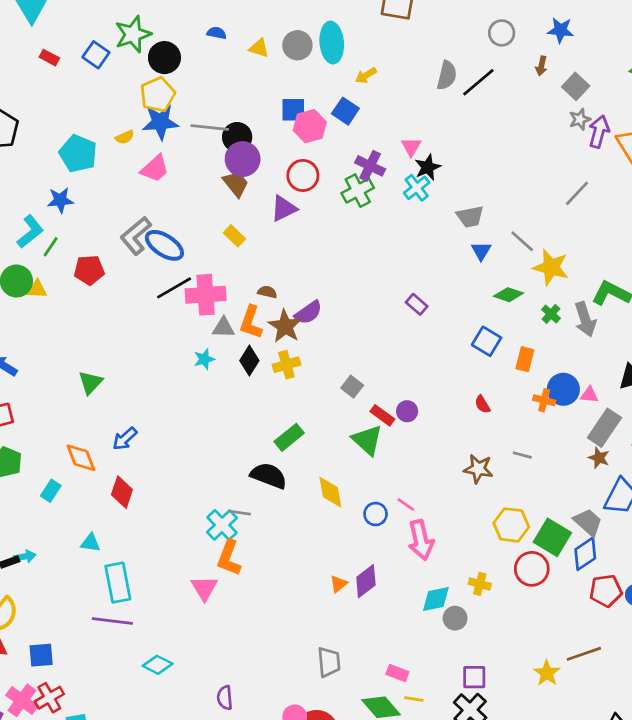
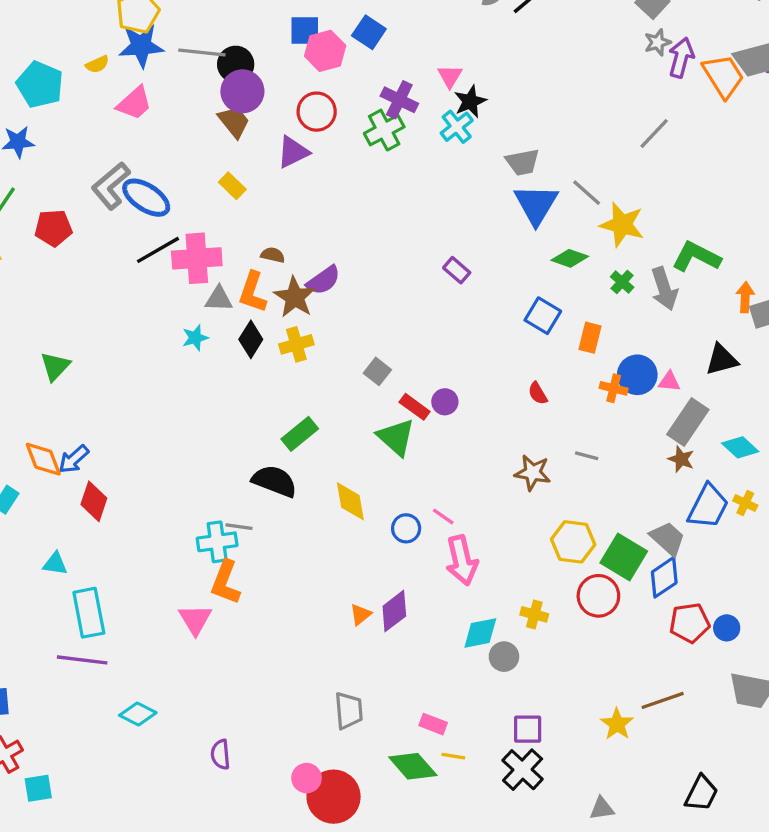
blue triangle: (481, 251) -> (536, 204), size x1.8
blue arrow: (125, 439) -> (74, 459), moved
cyan cross: (222, 525) -> (217, 542), turned 36

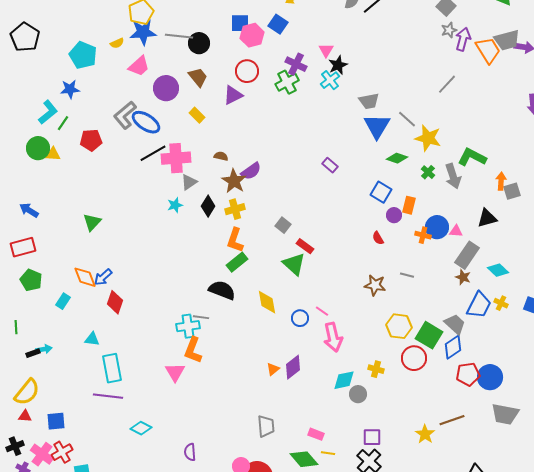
purple circle: (242, 91) -> (166, 88), moved
orange L-shape: (253, 292) -> (235, 240), moved
gray triangle: (219, 299) -> (189, 182), turned -36
purple circle: (445, 402) -> (394, 215), moved
blue circle: (727, 628) -> (490, 377), size x1.6

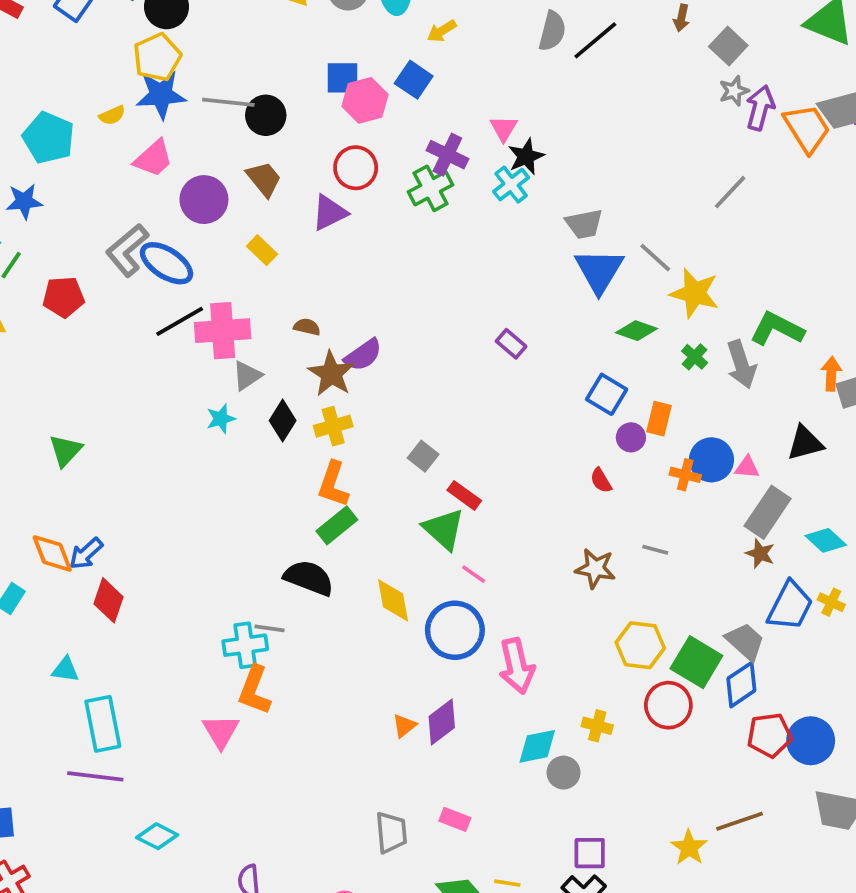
pink line: (322, 311) -> (474, 574), moved
blue circle: (300, 318) -> (455, 630), size x1.8
pink rectangle: (316, 434) -> (455, 819), moved

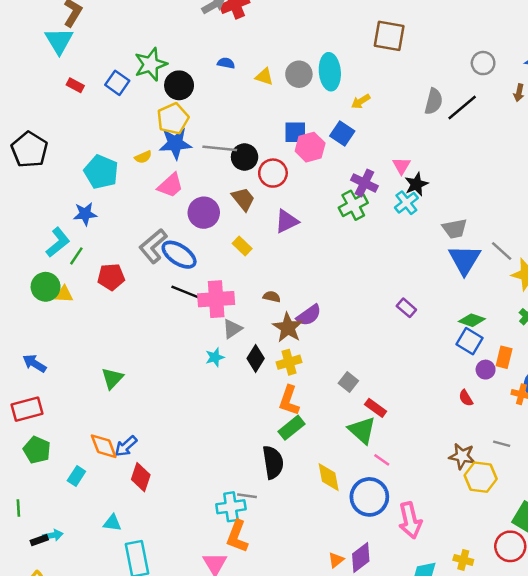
red circle: (356, 168) -> (273, 173), moved
black line: (180, 321) -> (188, 293), turned 52
green diamond: (637, 331) -> (472, 320), moved
black semicircle: (309, 578) -> (273, 462), turned 60
yellow hexagon: (640, 645) -> (481, 477), moved

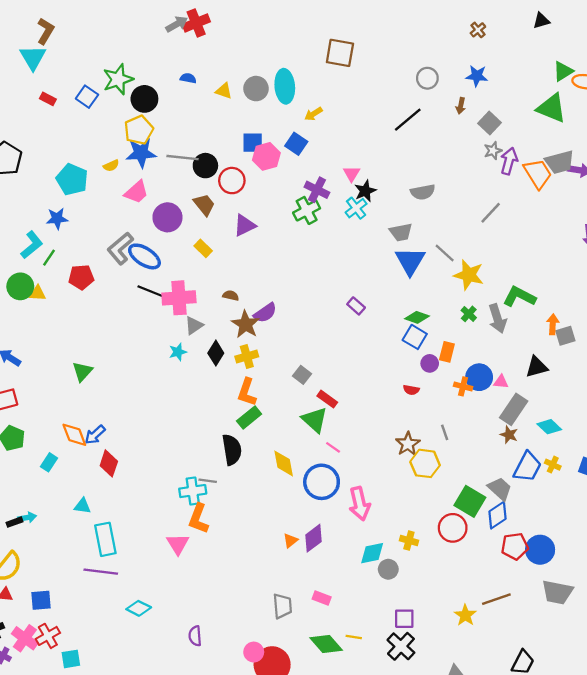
gray semicircle: (434, 101) -> (423, 192), moved, turned 65
red semicircle: (466, 398) -> (411, 390), turned -49
gray line: (502, 444) -> (445, 432), turned 56
brown star: (462, 456) -> (408, 444), turned 30

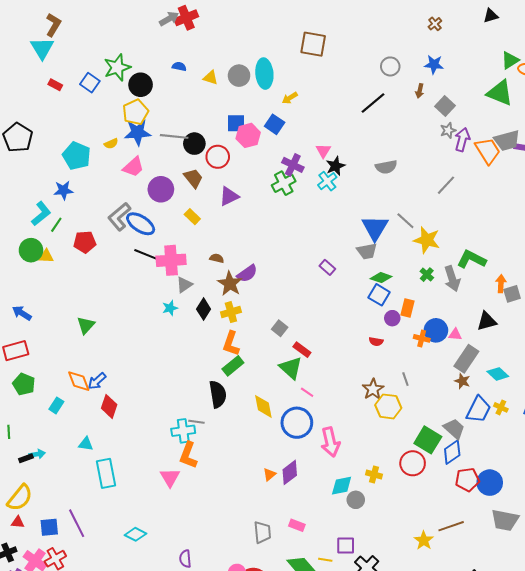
gray trapezoid: (401, 232) -> (367, 251), moved
purple line: (101, 572) -> (77, 523), moved, turned 56
purple square: (404, 619) -> (346, 545), moved

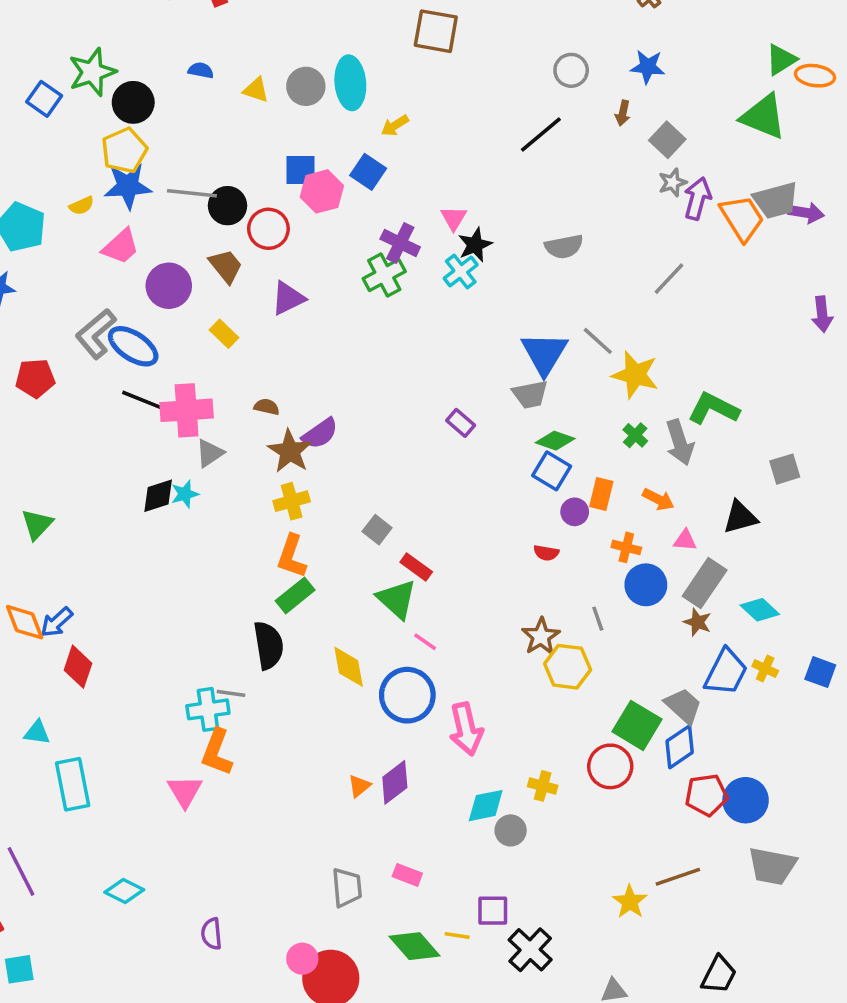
orange arrow: (501, 284) -> (658, 499), moved, turned 114
black diamond: (204, 309) -> (158, 496), moved, turned 40
blue circle: (436, 330) -> (646, 585), moved

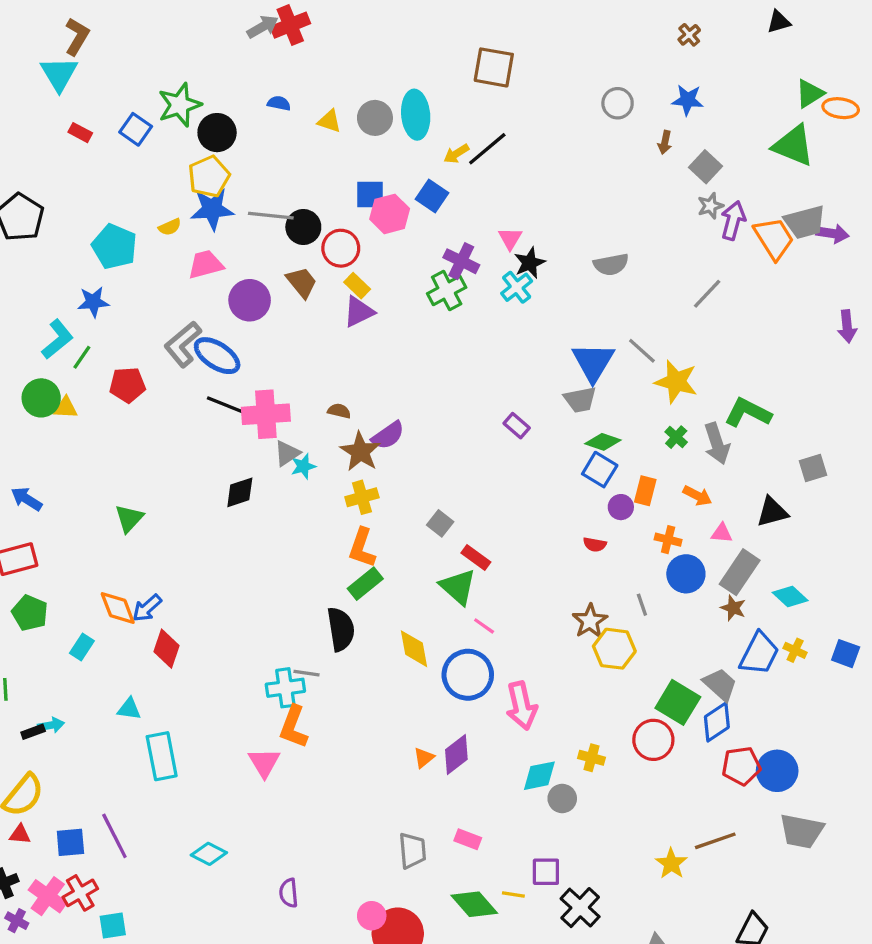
black line: (541, 134) -> (487, 149), moved
pink trapezoid: (121, 247) -> (206, 264), turned -153
yellow rectangle: (224, 334) -> (357, 286), moved
cyan star: (185, 494) -> (303, 466), moved

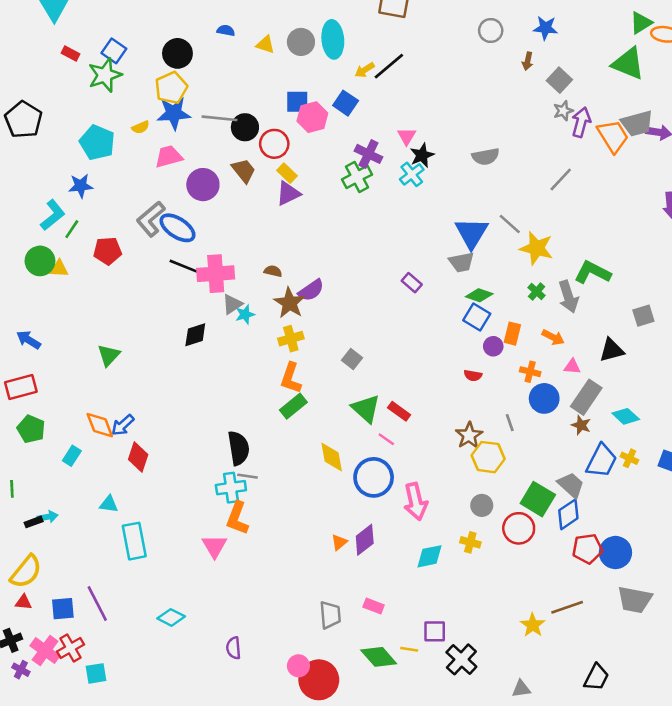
green star: (180, 105) -> (105, 75), moved
red rectangle: (476, 558) -> (399, 411), moved
black semicircle: (341, 629) -> (239, 448), moved
gray circle: (562, 798) -> (482, 505), moved

